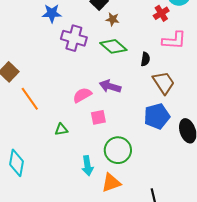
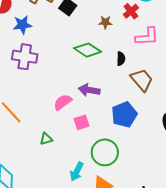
brown star: (113, 19) -> (105, 22), moved
purple cross: (74, 38) -> (25, 57), moved
blue pentagon: (157, 116) -> (124, 115), moved
cyan arrow: (87, 166) -> (77, 172), turned 42

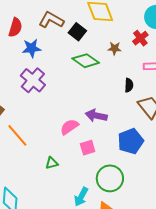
green diamond: (88, 50) -> (86, 61), moved
purple cross: (25, 57) -> (33, 80), turned 30

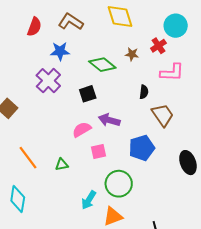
black square: (77, 32) -> (88, 94), moved, turned 30
blue star: (32, 48) -> (60, 51), moved
orange line: (17, 135) -> (28, 158), moved

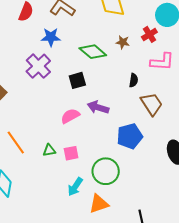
pink square: (98, 152) -> (71, 153), moved

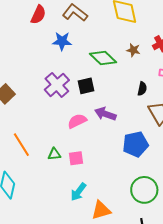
purple cross: (38, 66) -> (57, 85), moved
green circle: (106, 171) -> (144, 190), moved

